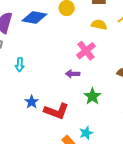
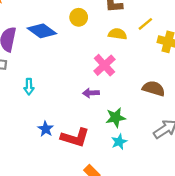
blue diamond: (34, 17) -> (42, 31), turned 30
green star: (92, 96) -> (116, 118), turned 30
cyan star: (86, 133) -> (119, 142), moved

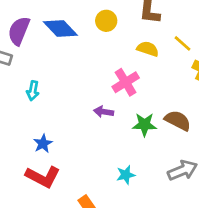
yellow line: (145, 24) -> (183, 43), turned 70
green star: (116, 118) -> (144, 125), moved
red L-shape: (75, 138) -> (43, 177), moved

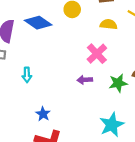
cyan star: (126, 175) -> (112, 125), size x1.6

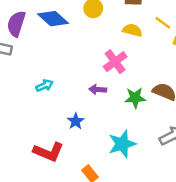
cyan arrow: (27, 75) -> (45, 85), moved, turned -120
blue star: (43, 114) -> (76, 121), moved

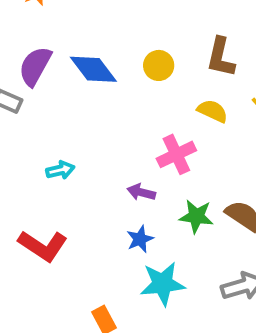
blue star: (76, 121) -> (140, 239), moved
red L-shape: (48, 152) -> (43, 246), moved

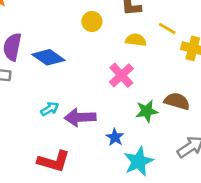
blue diamond: (93, 69) -> (48, 57), moved
purple arrow: (141, 192) -> (80, 117), moved, size x1.6

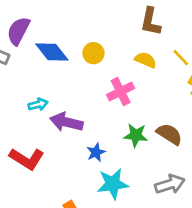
yellow circle: (92, 21) -> (93, 53), moved

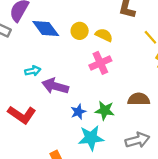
yellow semicircle: (146, 60) -> (104, 35), moved
brown semicircle: (169, 134) -> (139, 99), turned -35
green star: (136, 135) -> (105, 111), moved

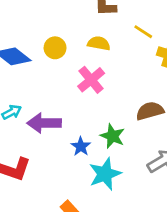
yellow semicircle: (104, 35) -> (99, 43), moved
green star: (105, 111) -> (112, 136), turned 30

